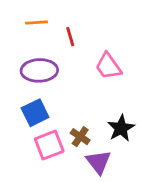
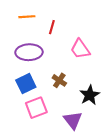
red line: (70, 37) -> (52, 27), turned 32
brown cross: (80, 137) -> (59, 80), moved

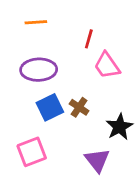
red line: (52, 27) -> (89, 39), moved
blue square: (26, 84) -> (50, 107), moved
pink square: (36, 108) -> (32, 152), moved

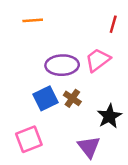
red line: (89, 39) -> (113, 24), moved
pink trapezoid: (107, 65) -> (98, 60), turned 88
purple ellipse: (39, 70) -> (62, 65), moved

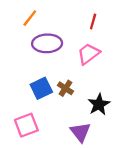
orange line: (33, 20) -> (30, 18), turned -48
red line: (113, 24) -> (93, 21), moved
purple ellipse: (62, 65) -> (47, 43), moved

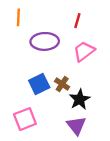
orange line: (30, 18) -> (18, 17), moved, turned -35
red line: (93, 21) -> (77, 21), moved
black star: (99, 104) -> (80, 99), moved

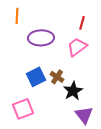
red line: (77, 21) -> (82, 23), moved
purple triangle: (76, 126) -> (84, 115), moved

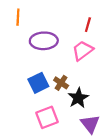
pink square: (23, 109) -> (47, 117), moved

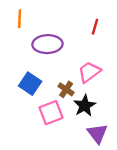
pink trapezoid: (83, 51) -> (89, 72), moved
blue square: (38, 83) -> (30, 84), moved, turned -30
pink square: (47, 117) -> (51, 113), moved

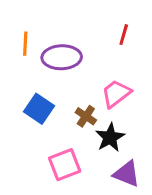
orange line: (20, 19) -> (25, 44), moved
pink square: (51, 113) -> (65, 165), moved
purple triangle: (97, 134) -> (127, 174), turned -30

